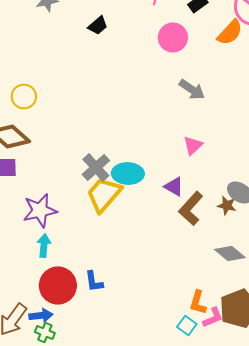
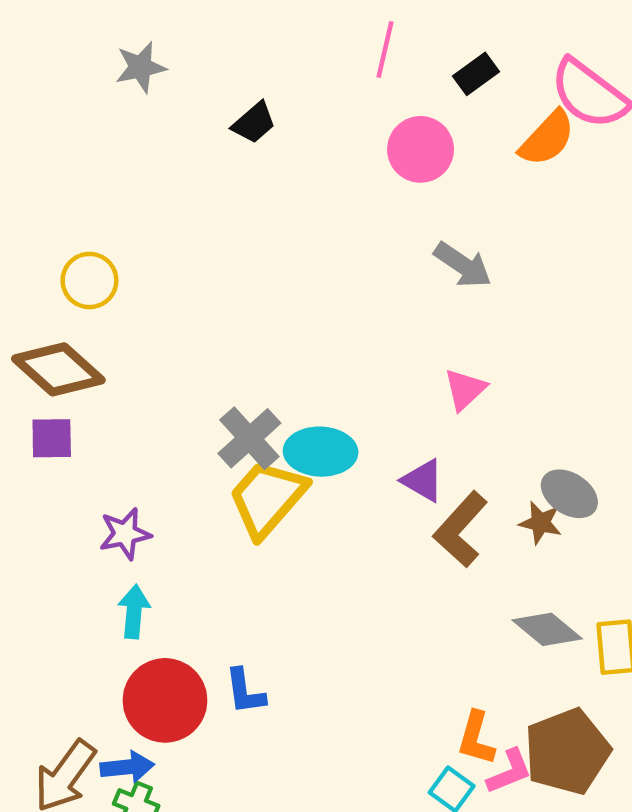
purple star: (40, 210) -> (125, 534), size x0.7

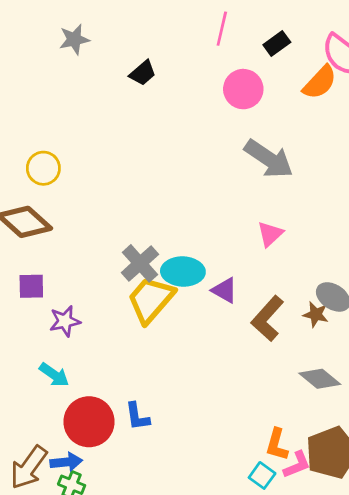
gray arrow: (463, 265) -> (269, 159), size x1.4
purple square: (52, 438) -> (31, 286), moved
purple triangle: (423, 480) -> (224, 290), moved
cyan arrow: (134, 612) -> (54, 375), moved, turned 120

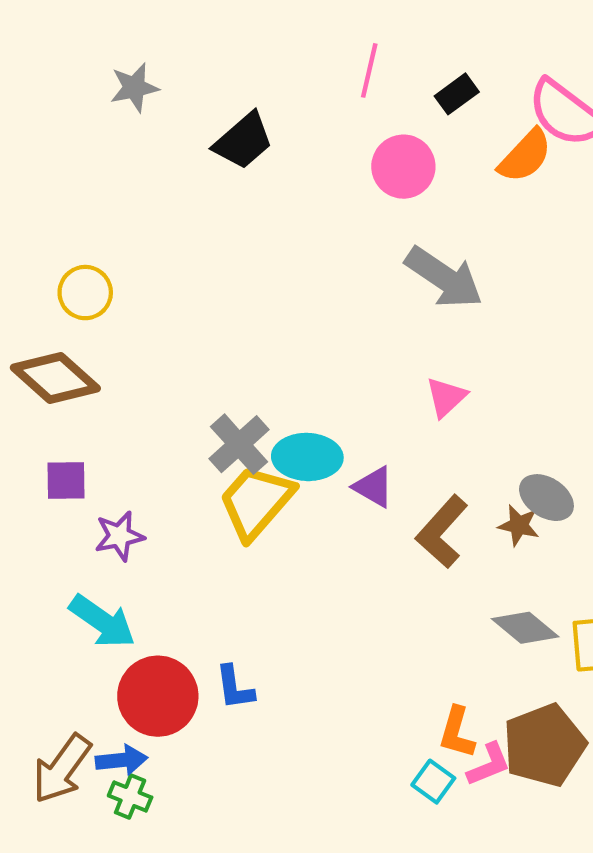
black trapezoid: (143, 73) -> (243, 141), size x1.4
cyan arrow: (54, 375) -> (102, 621), size x1.4

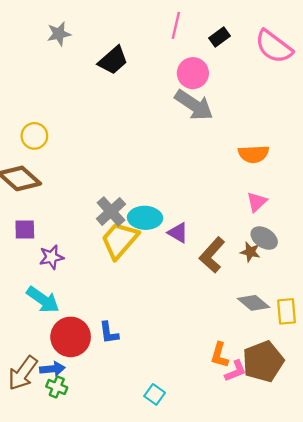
orange semicircle: (525, 156) -> (254, 154), moved, turned 44
gray arrow: (444, 278) -> (194, 105), moved
pink triangle: (446, 397) -> (257, 202), moved
cyan square: (433, 782) -> (155, 394), moved

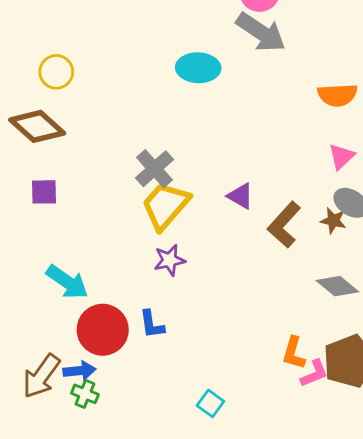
cyan ellipse: (145, 218) -> (198, 68), moved
purple star: (51, 257) -> (170, 260), moved

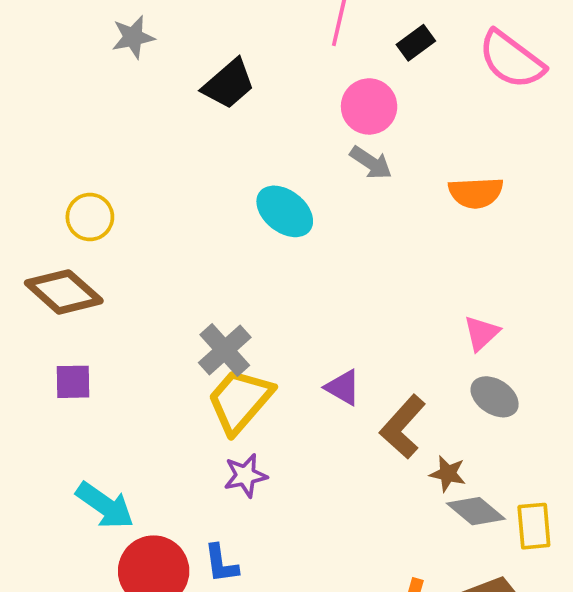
gray arrow: (261, 32) -> (371, 163), size x0.6
cyan ellipse: (198, 68) -> (285, 211), turned 36
orange semicircle: (337, 95) -> (476, 193), moved
brown star: (333, 221) -> (448, 474), moved

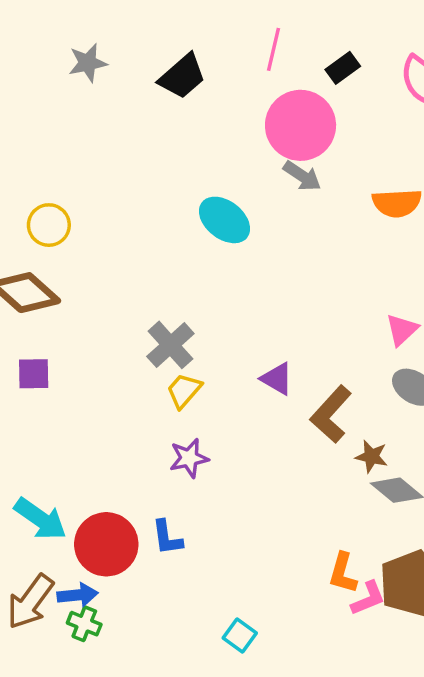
black trapezoid: (229, 84) -> (182, 76), moved
pink circle: (369, 106) -> (301, 125), size x1.4
yellow trapezoid: (240, 401) -> (184, 391), size x0.6
cyan arrow: (105, 505) -> (40, 519), moved

